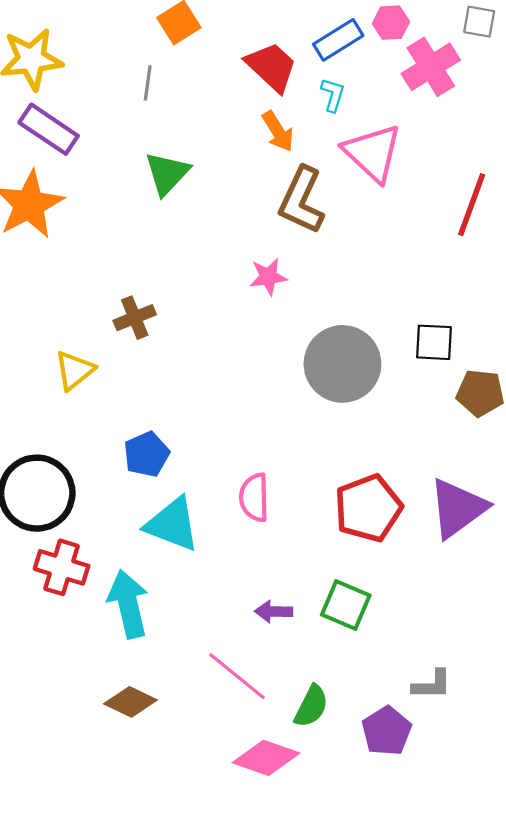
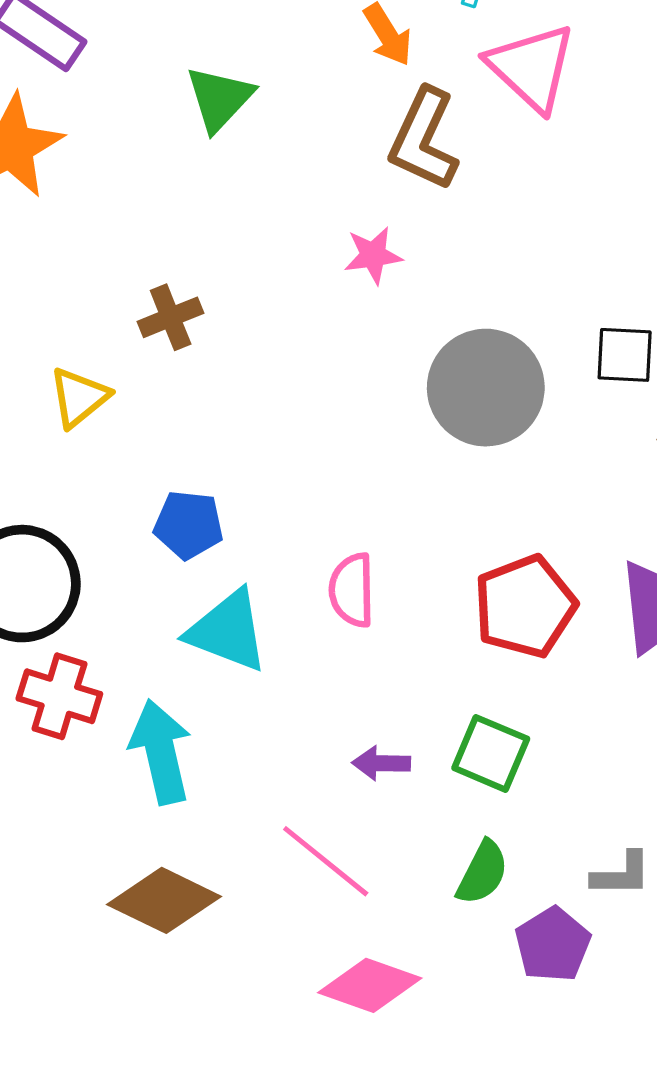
blue pentagon: (147, 454) -> (189, 525), turned 30
brown diamond: (130, 702) -> (164, 900), size x1.4
green semicircle: (311, 706) -> (483, 873), moved

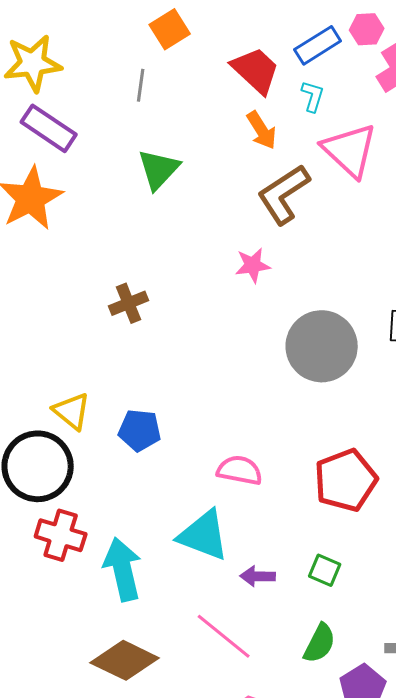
brown L-shape: (424, 139) -> (284, 194), turned 32
yellow triangle: (79, 397) -> (72, 411), moved, turned -42
pink semicircle: (352, 590) -> (240, 470), turned 102
cyan triangle: (228, 631) -> (204, 535), moved
green square: (491, 753) -> (325, 570), size x0.7

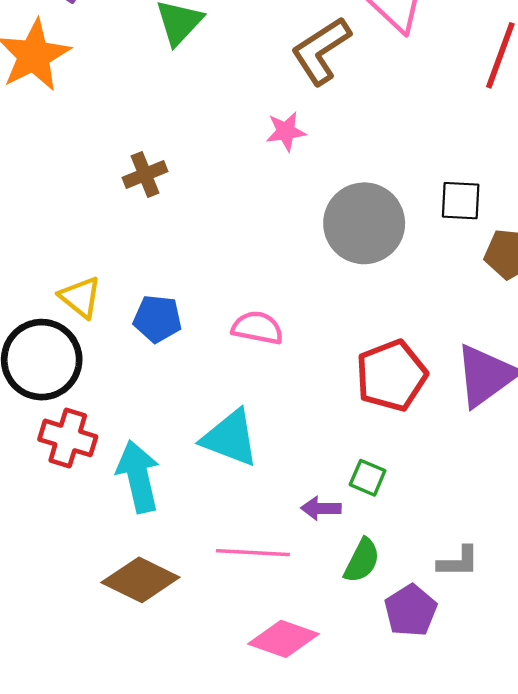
pink semicircle: (240, 470) -> (257, 328), moved
purple arrow: (258, 576) -> (321, 508), moved
pink line: (224, 636) -> (253, 553), turned -36

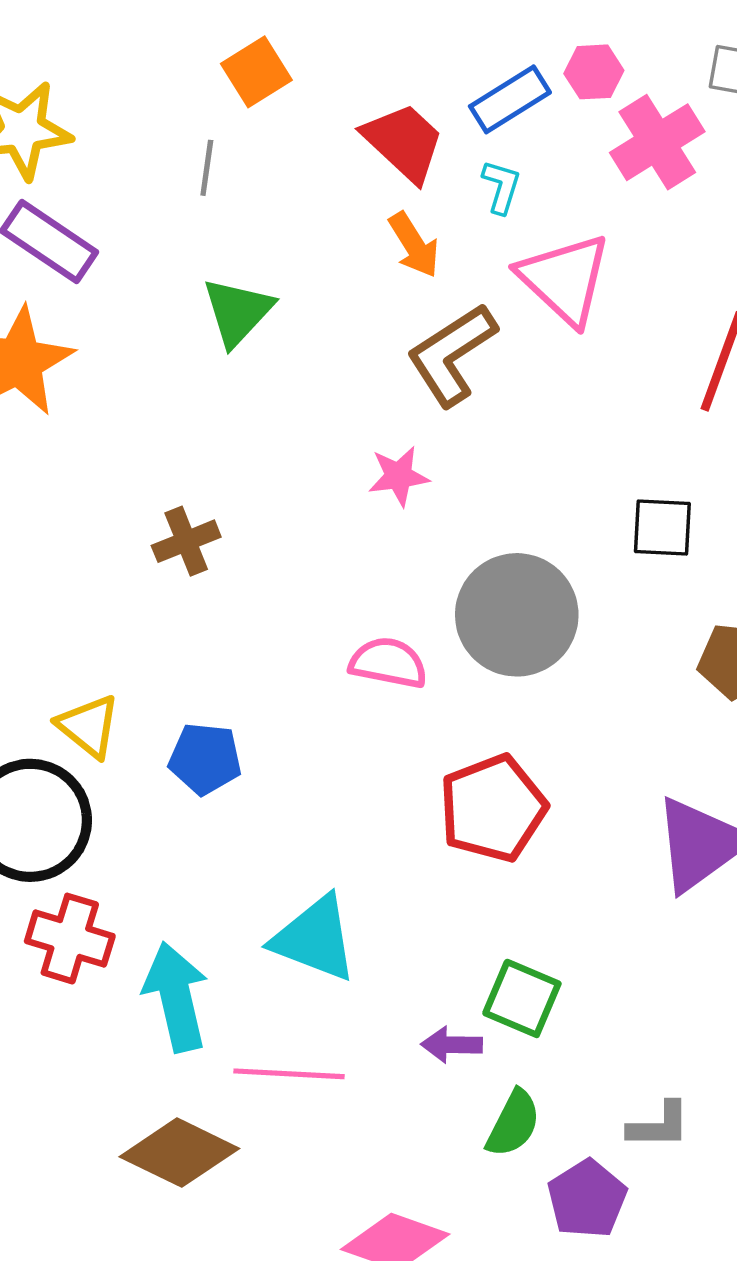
black square: (461, 201) -> (662, 527), moved
pink semicircle: (257, 328) -> (388, 663), moved
red pentagon: (391, 375) -> (493, 808), moved
green square: (368, 478) -> (522, 998), size x1.4
pink line: (253, 553) -> (289, 1074), moved

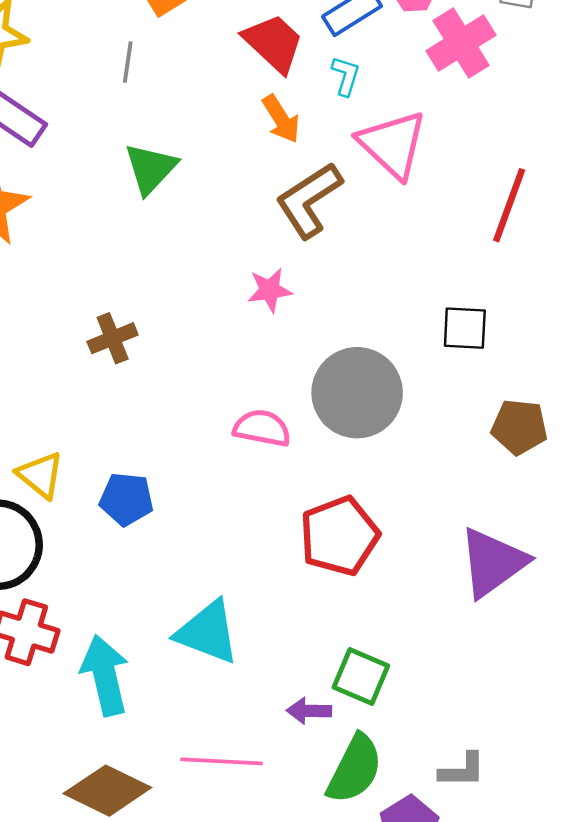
pink line: (289, 1074) -> (222, 761), moved
green semicircle: (513, 1123) -> (355, 769), size x1.4

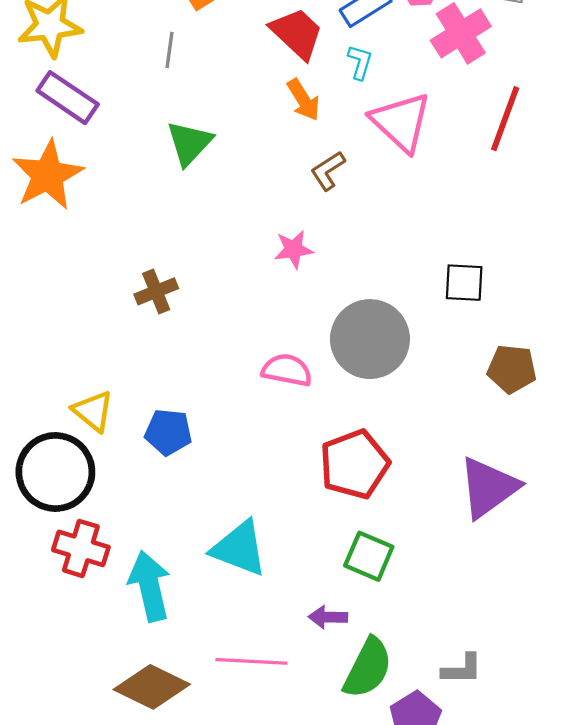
brown L-shape: (309, 200) -> (328, 171), size x0.6
red line: (509, 205) -> (505, 119), moved
green square: (361, 677) -> (369, 556), moved

